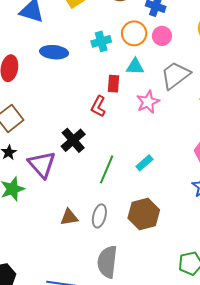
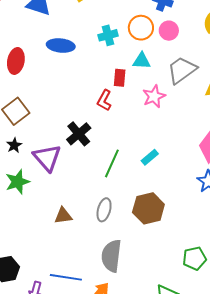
brown triangle: (69, 217) -> (63, 216), moved

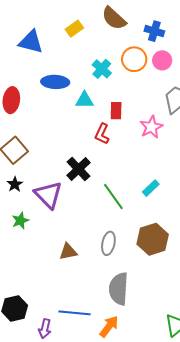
cyan cross: (108, 35) -> (102, 69), turned -30
cyan triangle: (142, 61) -> (84, 100), moved
green line: (112, 163) -> (113, 196), turned -56
green star: (17, 182) -> (20, 221), size x0.7

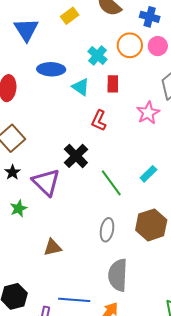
blue triangle: (31, 42) -> (26, 30), turned 44
cyan triangle: (84, 100) -> (81, 87), turned 36
red rectangle: (116, 111) -> (113, 84), moved
brown triangle: (68, 252) -> (53, 247), moved

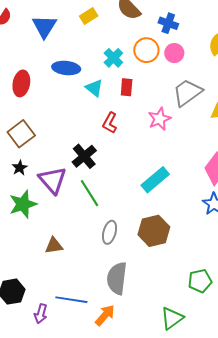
cyan rectangle: (148, 174) -> (155, 180), size x1.6
green line: (111, 183) -> (89, 193), moved
green star: (19, 208) -> (23, 204), size x1.6

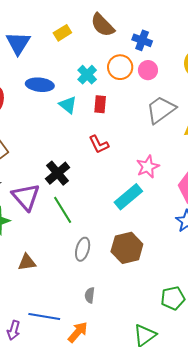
pink star: (159, 119) -> (148, 167), moved
red L-shape: (110, 123) -> (99, 144), moved, turned -55
gray semicircle: (117, 278) -> (90, 295), size x0.5

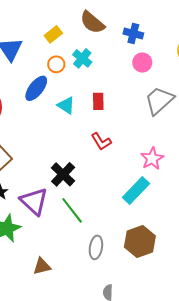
orange circle: (120, 67) -> (56, 64), moved, size x0.7
cyan cross: (87, 75) -> (82, 58), moved
blue ellipse: (40, 85) -> (36, 88), turned -52

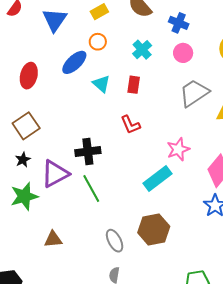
cyan cross: (82, 58) -> (142, 50), moved
black cross: (63, 174) -> (88, 152), turned 30
purple triangle: (34, 201) -> (55, 174), turned 40
gray ellipse: (96, 247) -> (115, 241), moved, turned -45

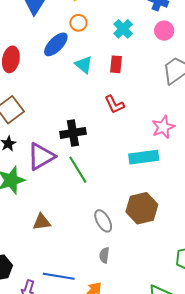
cyan rectangle: (158, 178) -> (144, 157), turned 32

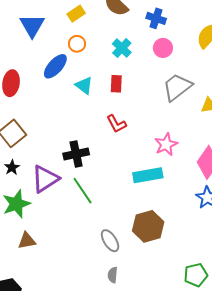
brown triangle: (42, 222) -> (27, 241), moved

